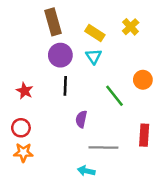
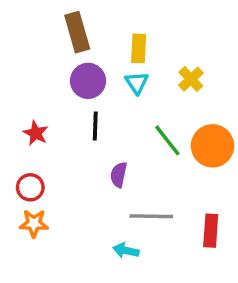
yellow cross: (131, 27) -> (191, 79), moved
yellow rectangle: (95, 33) -> (139, 48), turned 60
orange circle: (143, 80) -> (213, 146), moved, size x1.5
red rectangle: (144, 135) -> (211, 231), moved

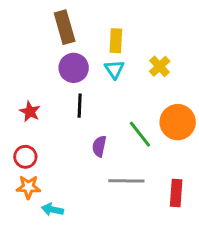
green line: (167, 140) -> (140, 134), moved
cyan arrow: (126, 250) -> (53, 210), moved

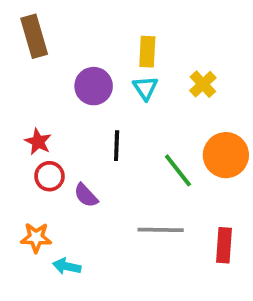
brown rectangle: (65, 27) -> (34, 36), moved
black line: (80, 106) -> (117, 146), moved
purple semicircle: (99, 146) -> (86, 195), moved, turned -55
red circle: (25, 157) -> (49, 176), moved

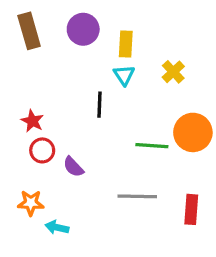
purple circle: (94, 86) -> (83, 29), moved
black line: (117, 146) -> (100, 105), moved
green line: (178, 170) -> (152, 146), turned -48

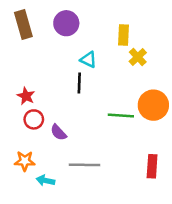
yellow rectangle: (126, 44) -> (123, 35), moved
cyan triangle: (124, 75) -> (88, 60), moved, turned -30
gray line: (137, 196) -> (84, 165), moved

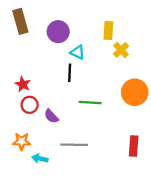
purple circle: (66, 23) -> (58, 32), moved
green line: (121, 116) -> (90, 103), moved

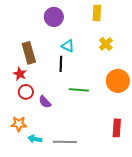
brown rectangle: (20, 21) -> (29, 53), moved
yellow rectangle: (108, 31) -> (97, 13), moved
purple circle: (58, 32) -> (54, 17), moved
gray line: (74, 145) -> (65, 142), moved

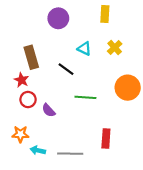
cyan triangle: (68, 46) -> (84, 49), moved
black line: (61, 64) -> (66, 69), turned -56
red rectangle: (117, 128) -> (106, 138), moved

